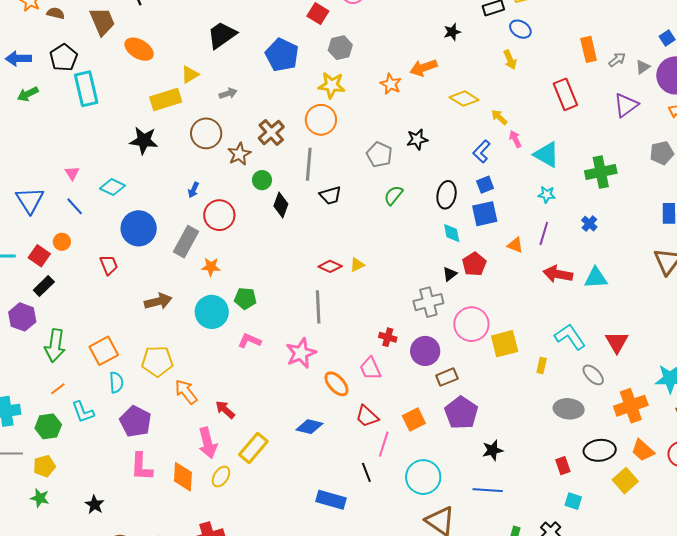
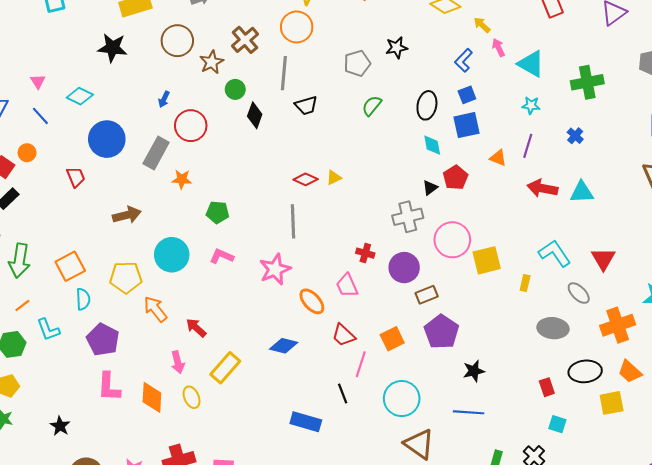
gray pentagon: (379, 155) -> (357, 63), turned 30
cyan circle: (212, 312) -> (172, 255), moved
pink arrow: (208, 443) -> (178, 362), size x0.7
yellow ellipse: (221, 477) -> (192, 397), turned -55
yellow square: (625, 481) -> (612, 403), turned 30

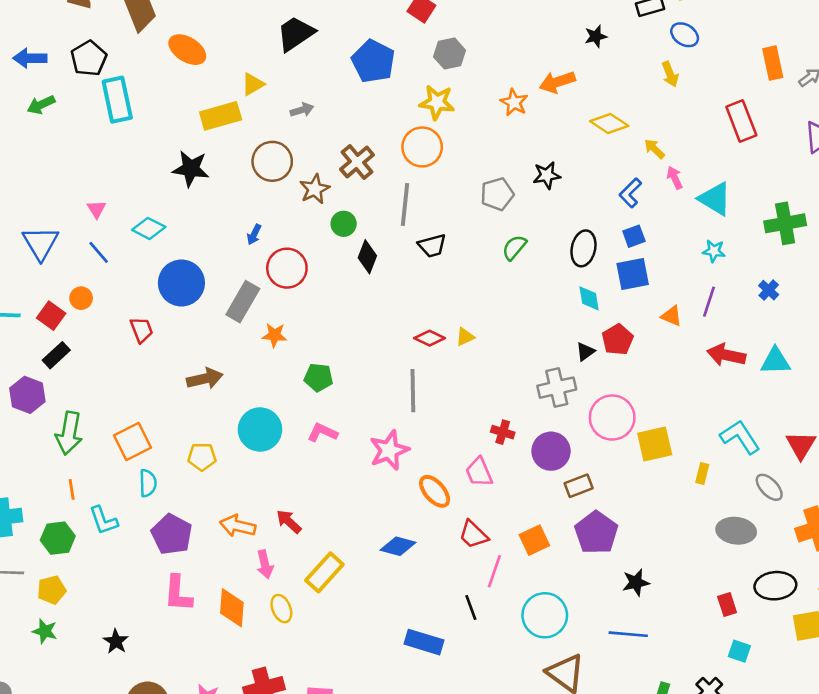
yellow pentagon: (126, 277) -> (202, 457), size x0.7
orange line: (22, 305) -> (72, 489), turned -63
orange arrow: (155, 309) -> (238, 526), moved, turned -40

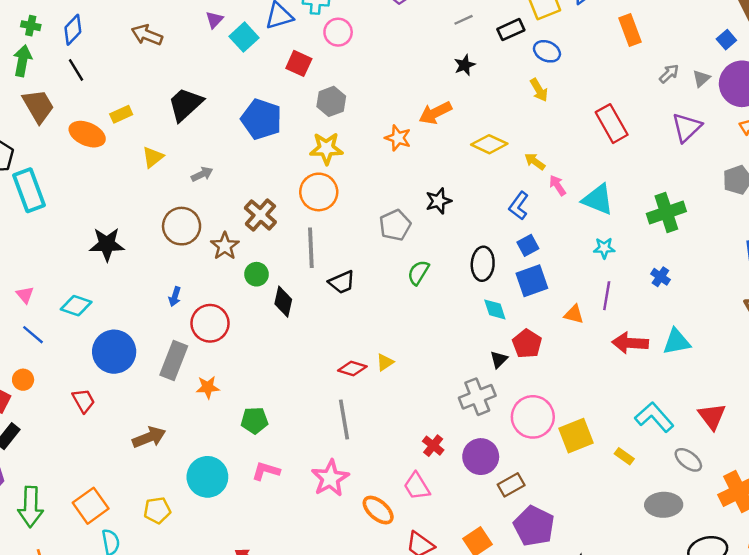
orange rectangle: (773, 63) -> (630, 30), moved
yellow rectangle: (221, 116) -> (121, 114), moved, size x0.6
red cross: (503, 432) -> (433, 446), turned 30
yellow rectangle: (702, 473) -> (624, 456), turned -60

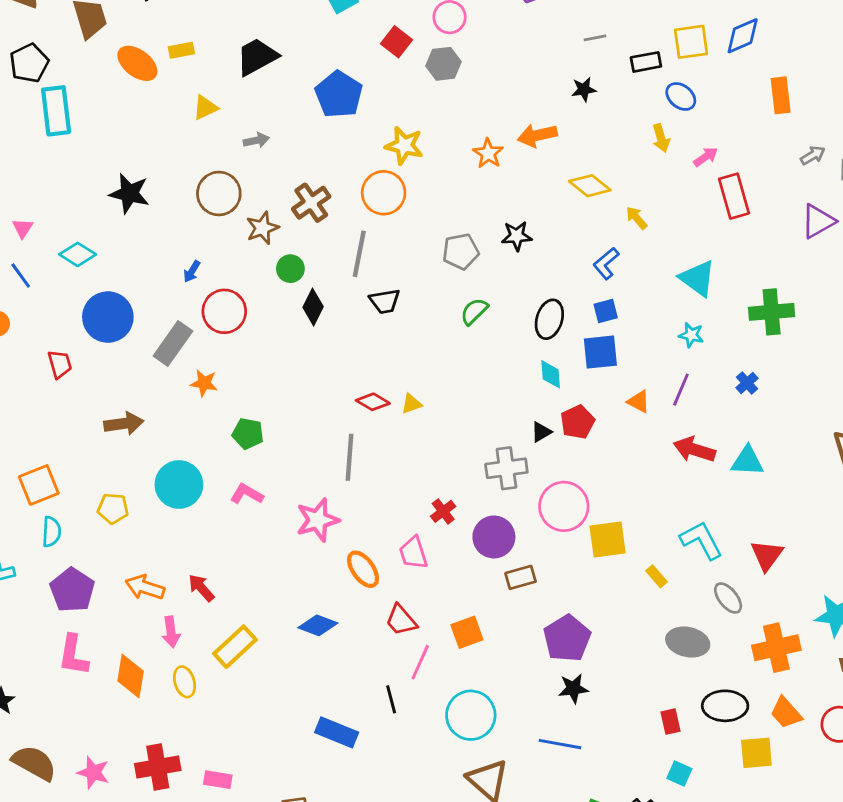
gray hexagon: (331, 101) -> (443, 64), moved
pink arrow: (558, 185) -> (706, 157), moved, turned 75
purple pentagon: (534, 526) -> (567, 638), moved

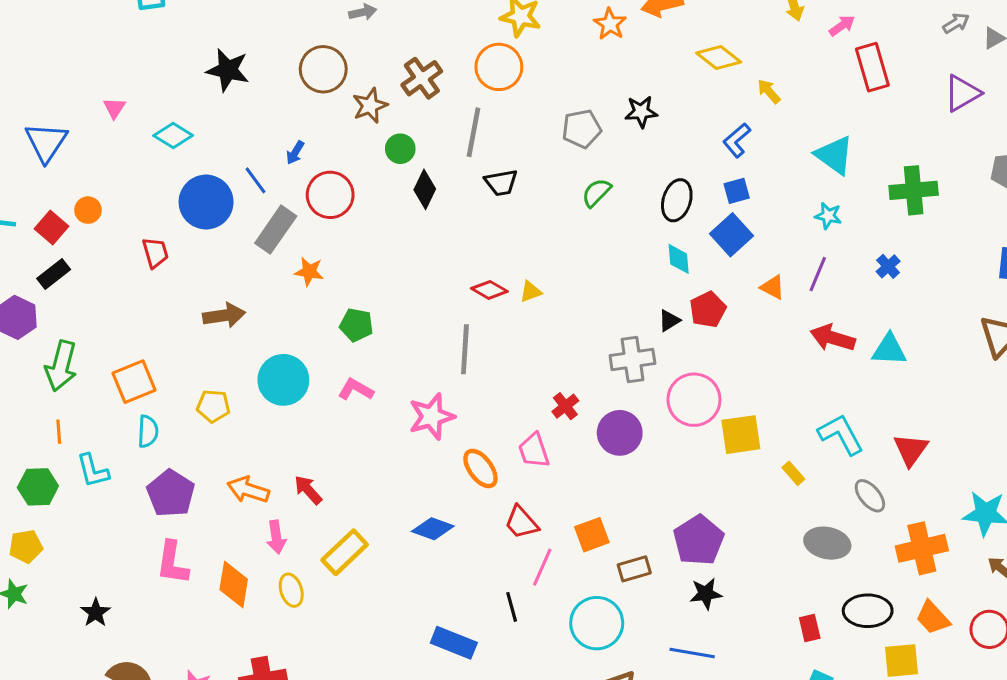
blue line: (21, 275) -> (256, 180), moved
blue square: (600, 352) -> (731, 235), turned -36
brown rectangle: (521, 577) -> (634, 569), moved

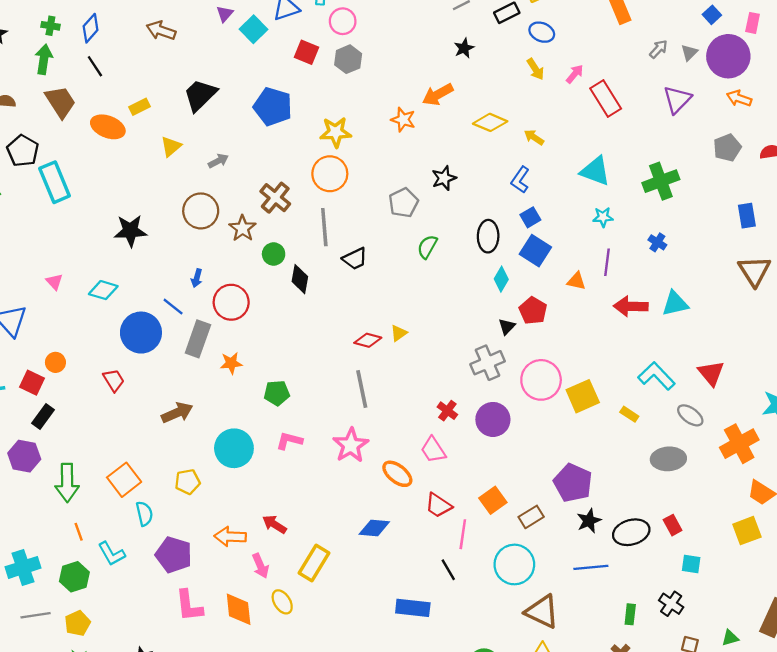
cyan diamond: (679, 259) -> (501, 279), turned 50
black ellipse: (868, 611) -> (631, 532), moved

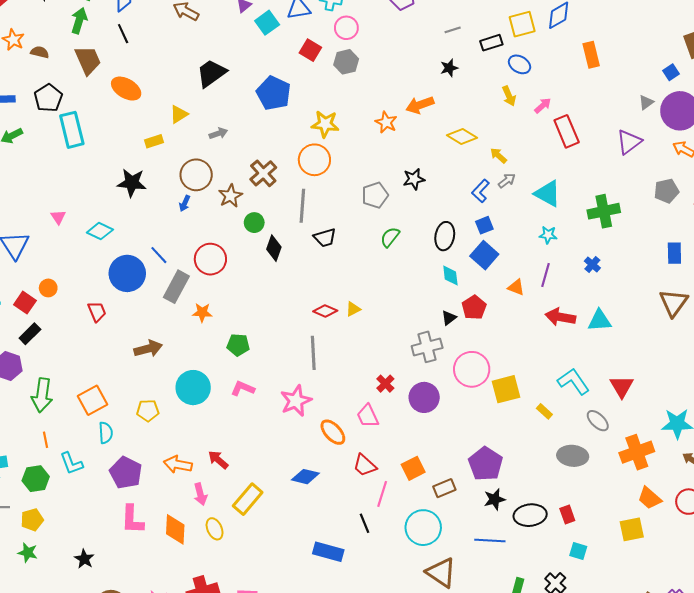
gray arrow: (658, 49) -> (507, 181), moved
yellow rectangle: (139, 107) -> (154, 141), moved
blue arrow: (197, 278) -> (185, 203), moved
cyan diamond: (501, 279) -> (450, 276), turned -45

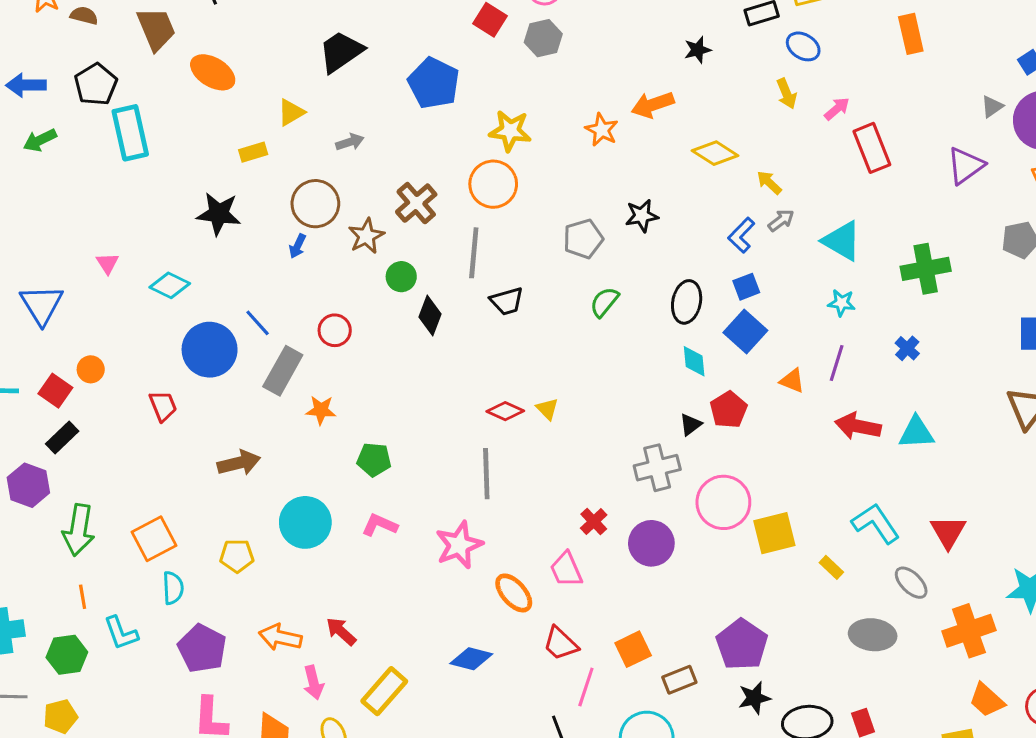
red circle: (210, 259) -> (335, 330), size x0.7
yellow triangle: (353, 309) -> (547, 409), turned -49

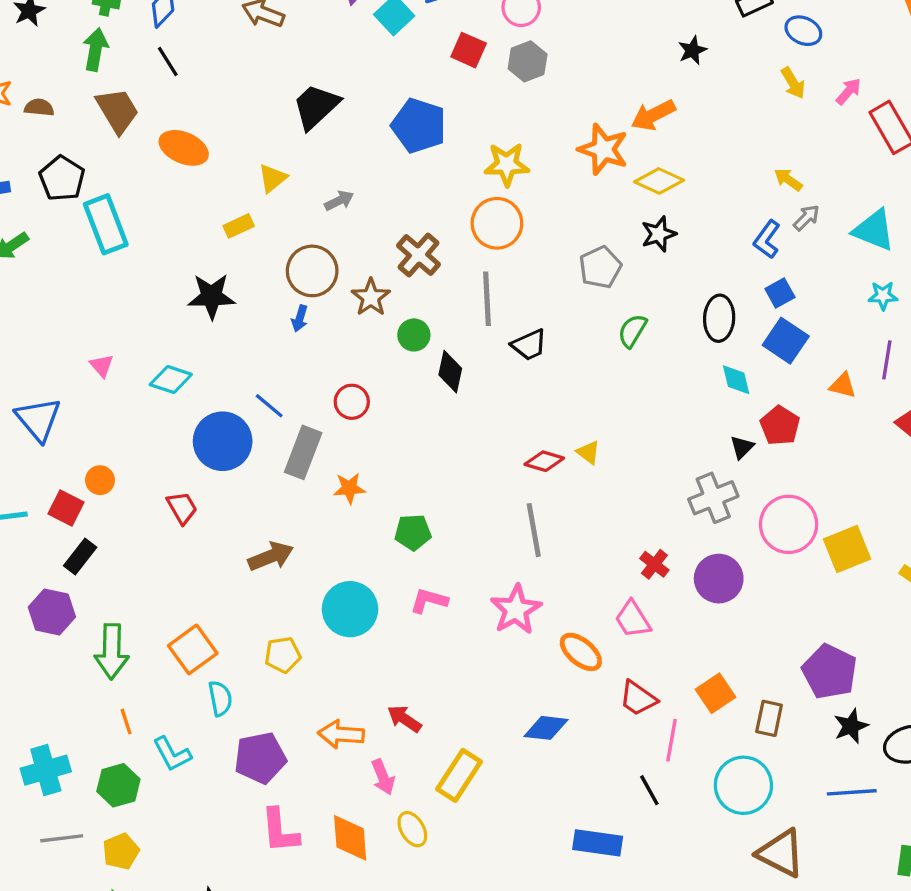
orange star: (602, 130) -> (603, 149), size x1.4
yellow diamond: (715, 153) -> (659, 181), moved
purple pentagon: (202, 648) -> (260, 758), turned -30
brown rectangle: (679, 680) -> (769, 718), turned -48

